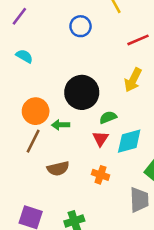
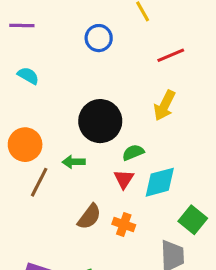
purple line: (19, 16) -> (22, 25), turned 54
orange circle: (36, 111) -> (25, 145), moved
brown semicircle: (58, 169) -> (89, 217), moved, turned -40

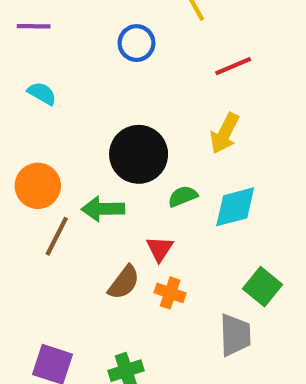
green arrow: (74, 162) -> (103, 209), size x1.4
red triangle: (124, 179) -> (160, 249), moved
cyan diamond: (160, 182) -> (235, 207), moved

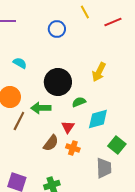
red line: (233, 66) -> (113, 22), moved
cyan semicircle: (42, 93) -> (20, 63), moved
cyan diamond: (235, 207) -> (98, 119), moved

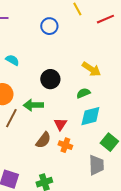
yellow arrow: (99, 72) -> (91, 69), turned -84
black circle: (58, 82) -> (50, 79), size x0.7
green semicircle: (79, 102) -> (83, 93), moved

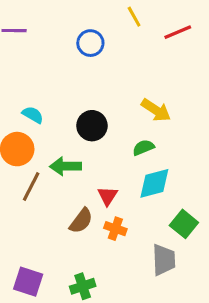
cyan semicircle: (12, 60) -> (33, 115), moved

